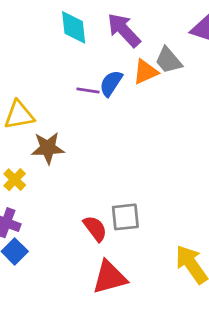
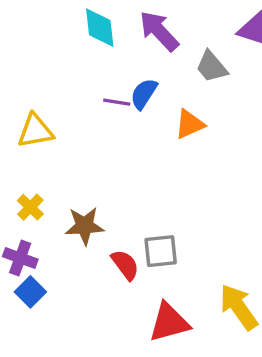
orange triangle: (145, 72) -> (190, 124), moved
brown star: (48, 148) -> (85, 226), moved
red triangle: (110, 277) -> (169, 322), moved

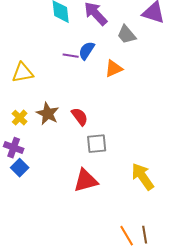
brown star: (85, 226) -> (48, 114), moved, turned 30
red semicircle: (125, 265) -> (80, 117), moved
red triangle: (169, 322) -> (86, 181), moved

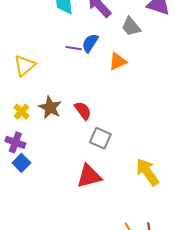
yellow triangle: (23, 73) -> (25, 66), turned -30
gray square: (97, 144) -> (100, 138), turned 30

